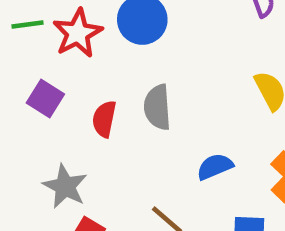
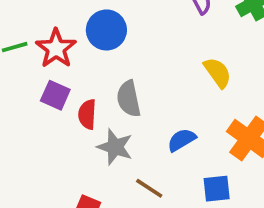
purple square: (45, 99) -> (55, 95), moved
gray star: (65, 186) -> (115, 147), moved

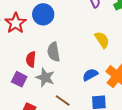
purple square: (55, 95) -> (19, 79), moved
blue semicircle: (182, 140) -> (90, 75), moved

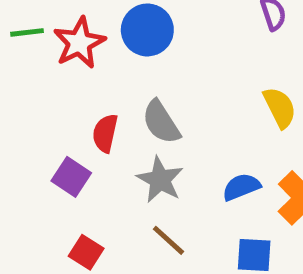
gray semicircle: (54, 52) -> (161, 122), turned -30
gray star: (45, 78) -> (160, 180), moved

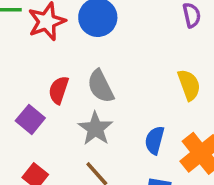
blue semicircle: (241, 187) -> (155, 140), turned -60

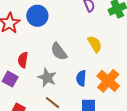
gray semicircle: (101, 86) -> (59, 51), moved

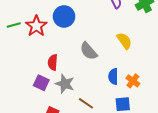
gray star: (47, 78) -> (65, 84), moved
orange cross: (108, 81) -> (133, 81), moved, size x0.6

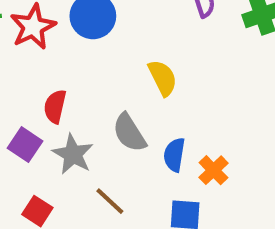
yellow semicircle: (124, 41) -> (163, 78), moved
gray semicircle: (88, 51) -> (129, 133), moved

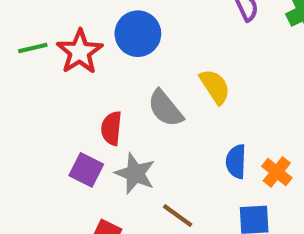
gray semicircle: (129, 133) -> (165, 108), moved

